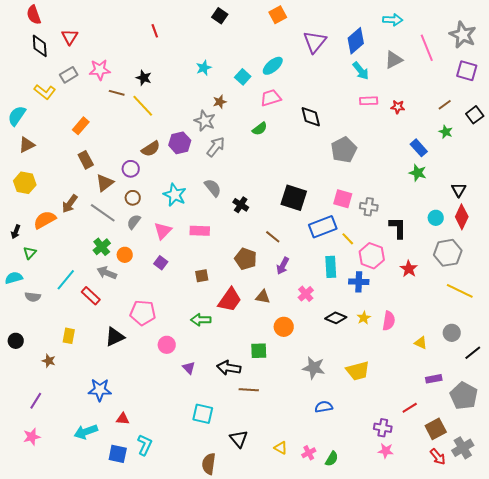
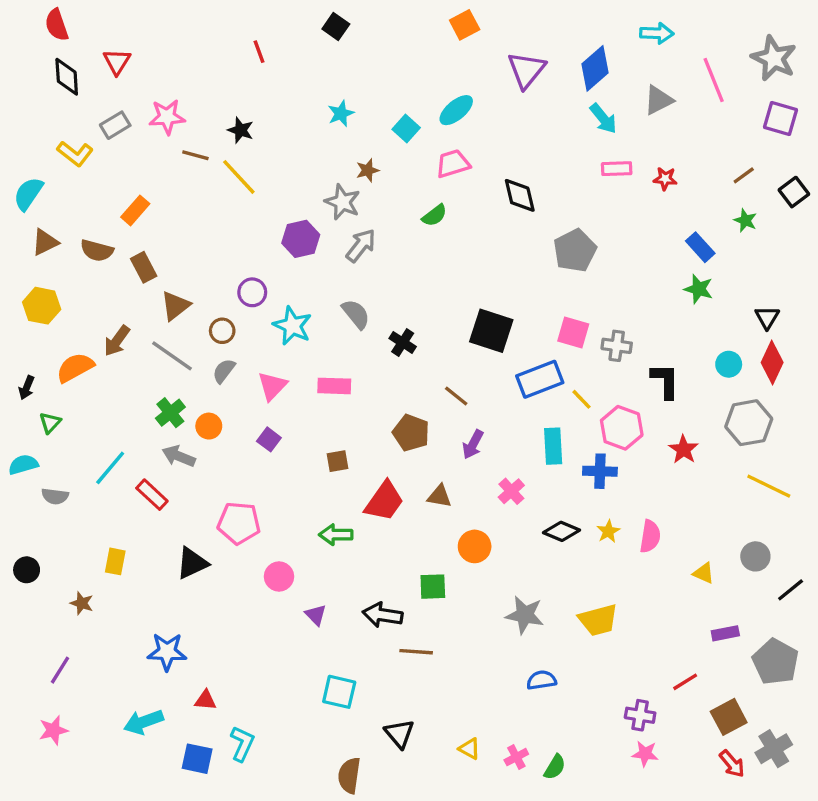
black square: (220, 16) -> (336, 27), moved
brown semicircle: (151, 149) -> (97, 251), moved, turned 48
purple circle: (131, 169) -> (252, 292), moved

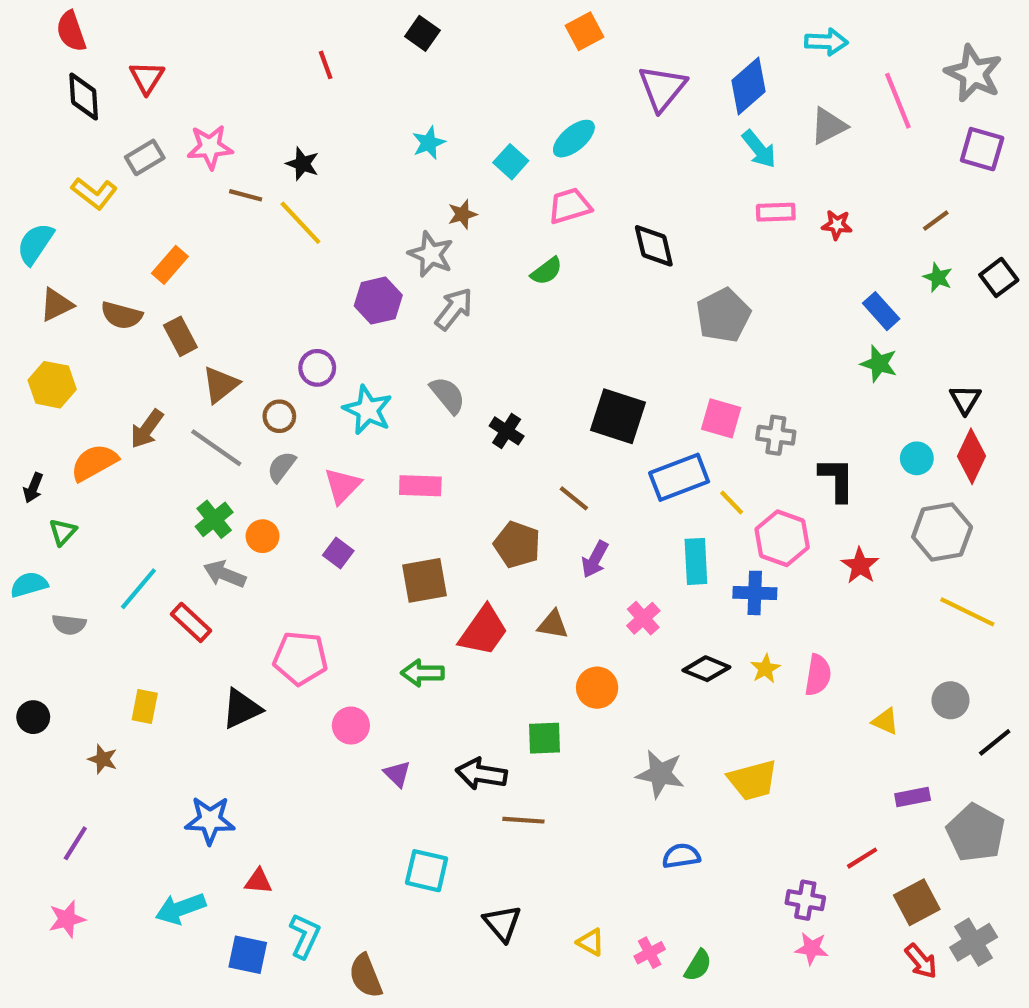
black square: (794, 192) -> (999, 277), moved
brown square: (338, 461) -> (425, 580), size x1.6
brown semicircle: (349, 775) -> (366, 976), moved, turned -30

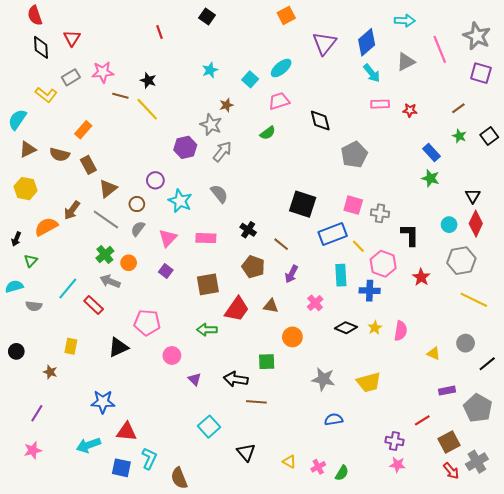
black cross: (507, 431) -> (248, 230), moved
cyan square: (427, 871) -> (209, 427), turned 35
red triangle: (258, 881) -> (127, 432), size x1.5

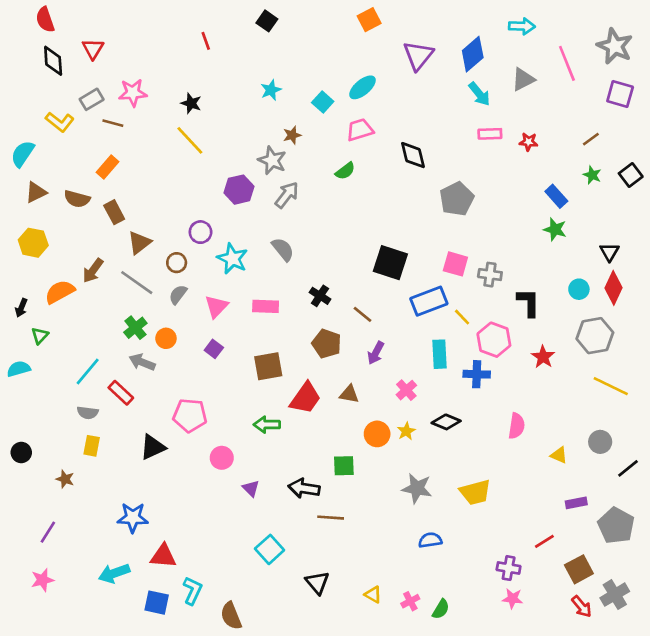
brown line: (120, 96) -> (113, 123), moved
gray semicircle: (34, 306) -> (88, 413), moved
yellow star: (375, 328) -> (406, 431), moved

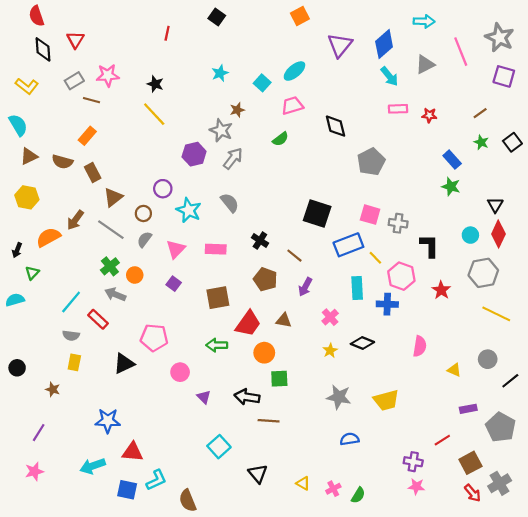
red line: (206, 41) -> (167, 33), turned 32
yellow L-shape: (60, 122) -> (27, 86), moved
cyan semicircle: (23, 154) -> (18, 125), turned 115
orange circle: (377, 434) -> (264, 353), moved
cyan L-shape: (193, 591) -> (156, 480), turned 40

